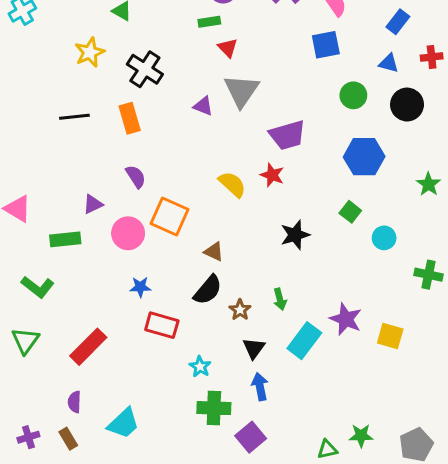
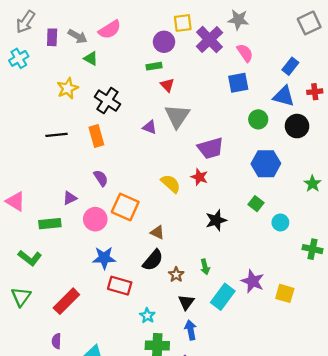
blue triangle: (389, 63) -> (284, 96), size x1.5
blue star: (140, 287) -> (104, 258), size x1.5

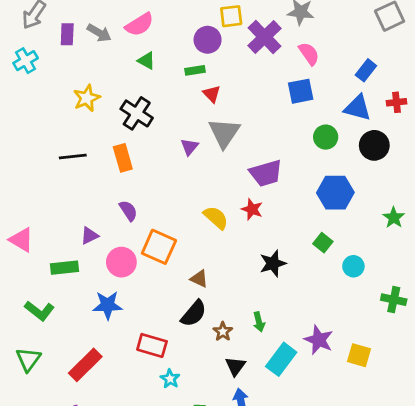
green triangle: (91, 58) -> (146, 61), moved
purple triangle: (150, 127) -> (189, 147), turned 48
blue star: (104, 258) -> (108, 305), moved
cyan star: (147, 316) -> (170, 379), moved

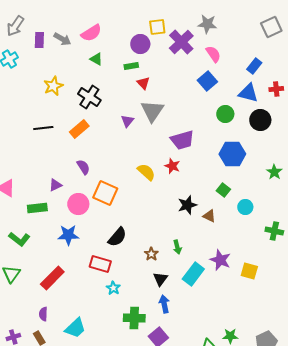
blue square: (301, 91) -> (207, 81), turned -30
orange rectangle: (123, 158) -> (79, 129), turned 66
brown triangle: (199, 279) -> (209, 216), moved
black semicircle: (194, 313) -> (117, 237), moved

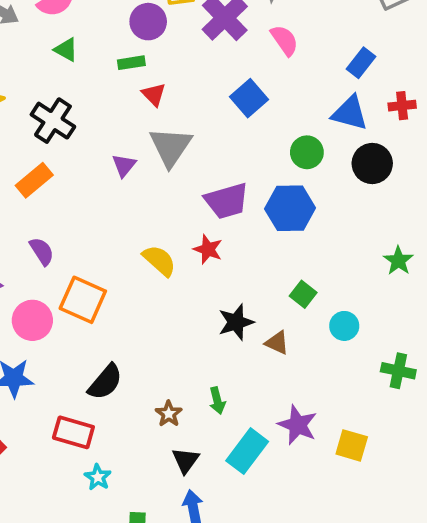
blue square: (207, 81) -> (249, 98), moved
blue hexagon: (232, 154) -> (290, 208), moved

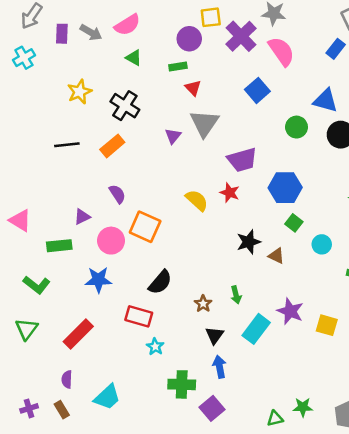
pink semicircle: (284, 40) -> (281, 51), size x1.4
blue rectangle: (361, 63) -> (336, 49), moved
blue hexagon: (290, 208) -> (285, 188), moved

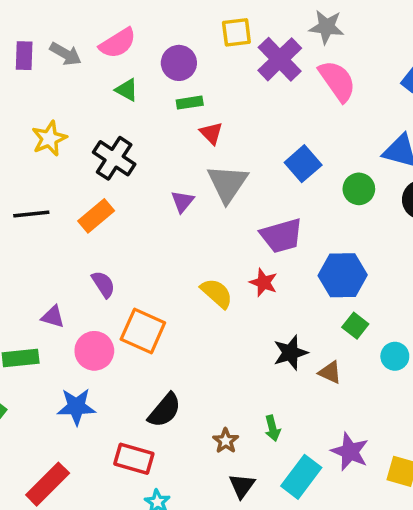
purple circle: (189, 39) -> (179, 63), moved
blue square: (257, 90) -> (303, 164), moved
purple triangle: (82, 217) -> (53, 317), turned 42

